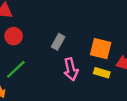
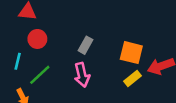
pink arrow: (71, 69) -> (82, 75), moved
yellow rectangle: (102, 73) -> (132, 79), turned -56

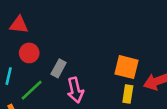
gray rectangle: (86, 45) -> (59, 68), moved
yellow rectangle: (132, 79) -> (128, 94), turned -42

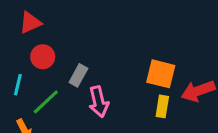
red triangle: (19, 25) -> (30, 23), turned -30

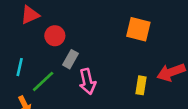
red circle: (43, 57) -> (55, 36), moved
orange square: (161, 74) -> (138, 29), moved

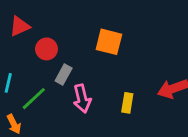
orange square: (138, 29) -> (109, 42), moved
yellow rectangle: (141, 85) -> (127, 103), moved

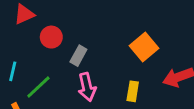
orange square: (109, 42) -> (144, 47), moved, turned 36
gray rectangle: (64, 74) -> (78, 56), moved

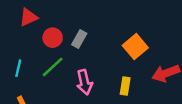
gray rectangle: (78, 56) -> (79, 39), moved
green line: (38, 87) -> (53, 67), moved

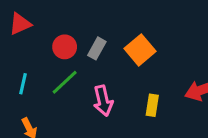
red triangle: (28, 17) -> (20, 24), moved
orange square: (135, 47) -> (140, 50), moved

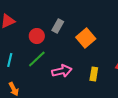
gray rectangle: (97, 48) -> (58, 26), moved
pink arrow: (103, 101) -> (62, 71), turned -90

